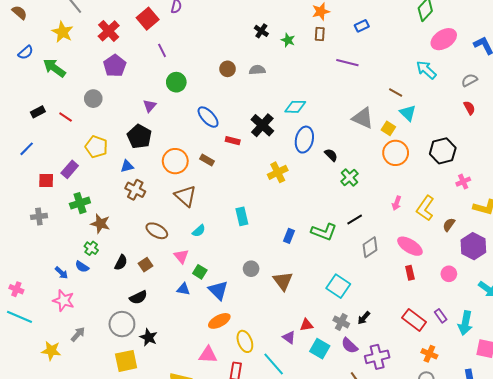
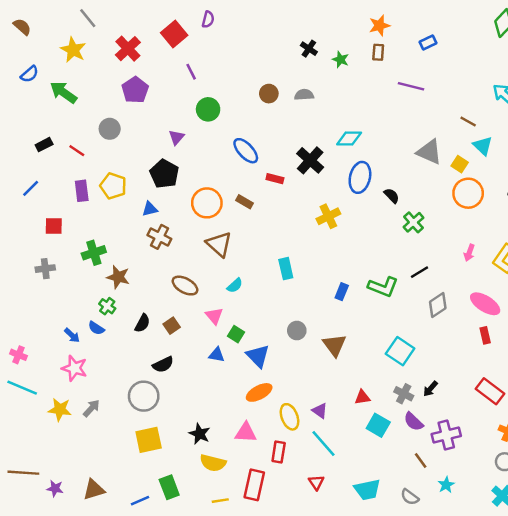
purple rectangle: (70, 169) -> (82, 191), moved, turned -48
black star: (149, 337) -> (200, 434), moved
purple triangle: (289, 337) -> (320, 411), moved
yellow star: (51, 351) -> (60, 409), moved

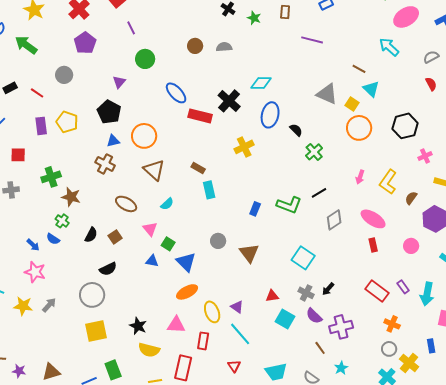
red rectangle: (275, 179) -> (200, 116), size x1.6
brown rectangle: (245, 202) -> (198, 168), moved
blue triangle: (150, 209) -> (113, 141), moved

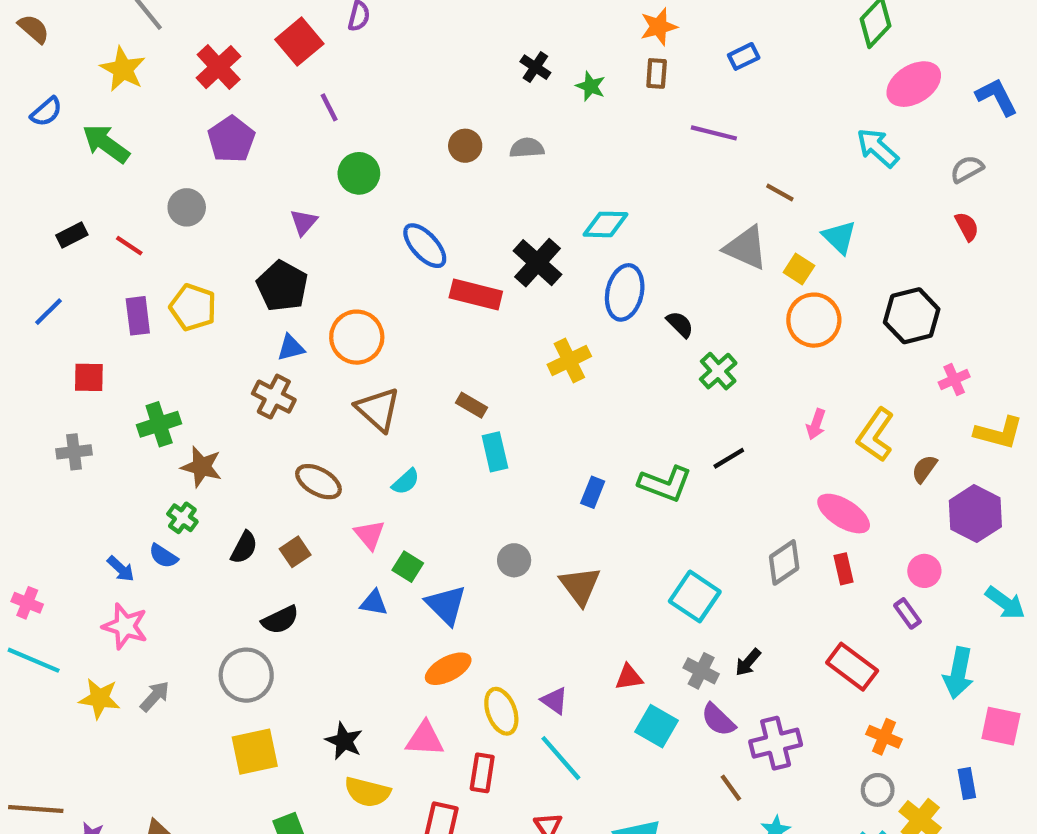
brown line: (359, 69) -> (780, 192), moved
gray diamond: (334, 220) -> (784, 562), moved
purple rectangle: (403, 287) -> (907, 613), moved

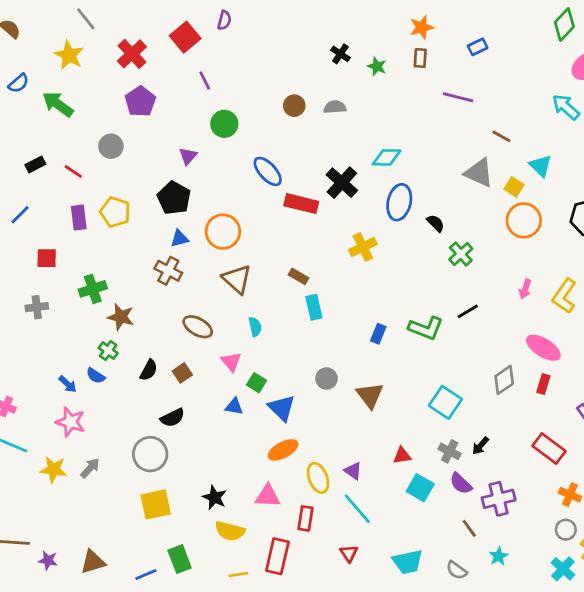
cyan semicircle: (406, 482) -> (255, 327), turned -60
red rectangle: (844, 569) -> (543, 384), turned 30

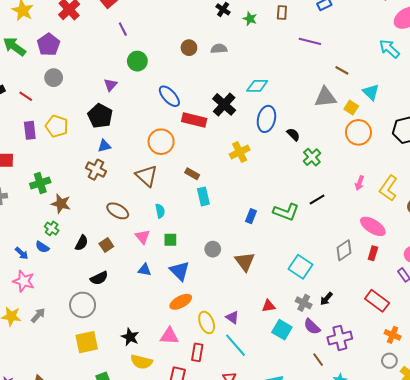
purple pentagon: (140, 101) -> (48, 45), moved
gray triangle: (479, 173) -> (325, 97), turned -30
orange circle: (223, 232) -> (161, 142), moved
green square: (256, 383) -> (170, 240), moved, turned -32

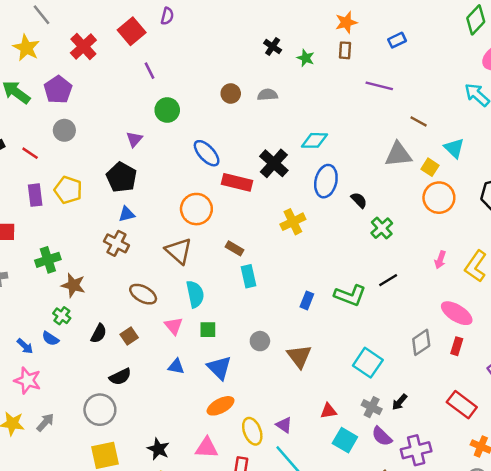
cyan semicircle: (160, 211) -> (195, 294), size x1.5

